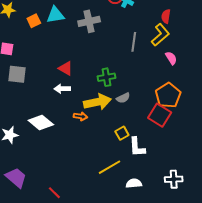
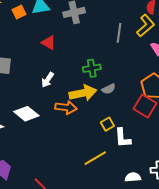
red triangle: (66, 68) -> (49, 43), moved
white arrow: (62, 89) -> (48, 80), turned -56
orange arrow: (80, 116) -> (66, 107), size x1.5
white semicircle: (134, 183) -> (133, 177), moved

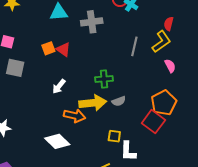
orange square: (19, 12) -> (48, 48), moved
white diamond: (26, 114) -> (57, 141), moved
yellow square: (107, 124) -> (114, 136), turned 32

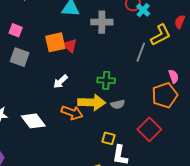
red semicircle: (169, 24) -> (180, 22), moved
yellow L-shape: (161, 42) -> (161, 35), moved
orange square: (48, 48) -> (55, 42), size x1.5
orange pentagon: (164, 103) -> (165, 95), moved
white diamond: (57, 141) -> (33, 121), moved

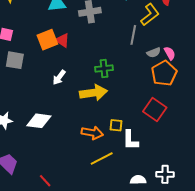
gray semicircle: (118, 104) -> (154, 53), moved
orange arrow: (72, 113) -> (92, 133), moved
white diamond: (33, 121) -> (39, 121), turned -35

